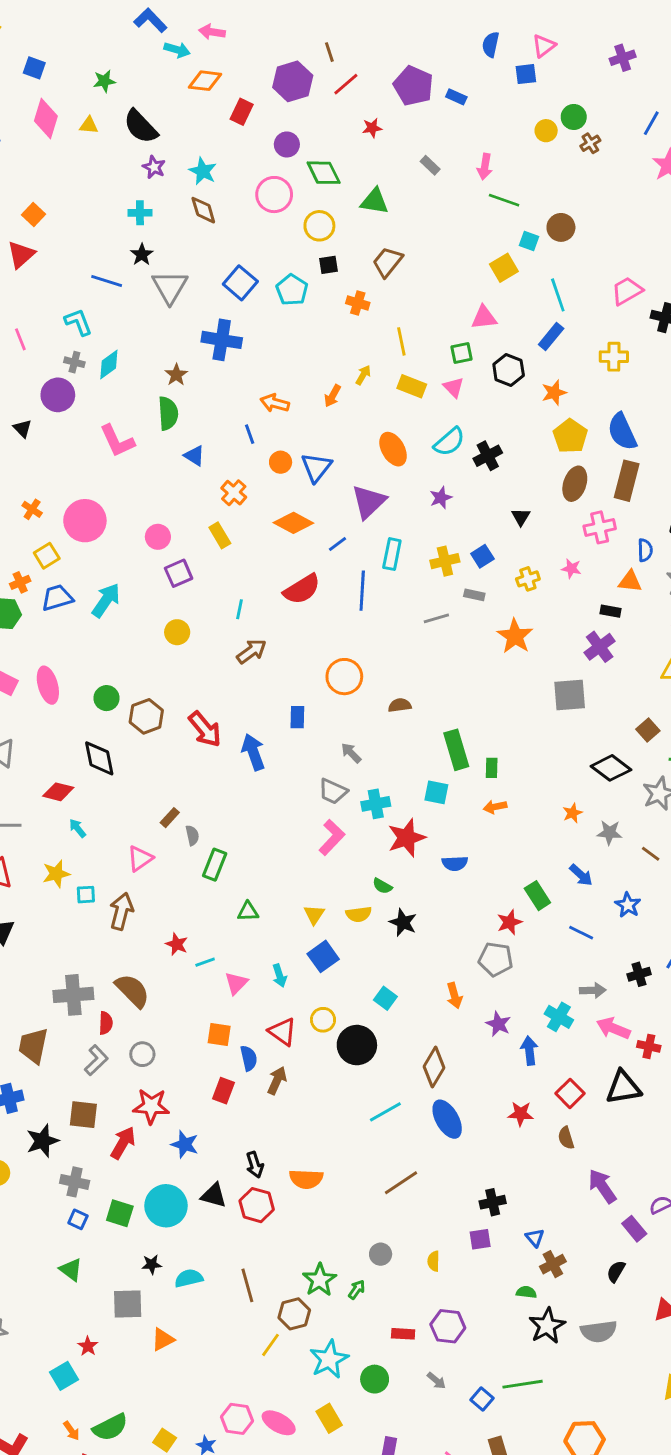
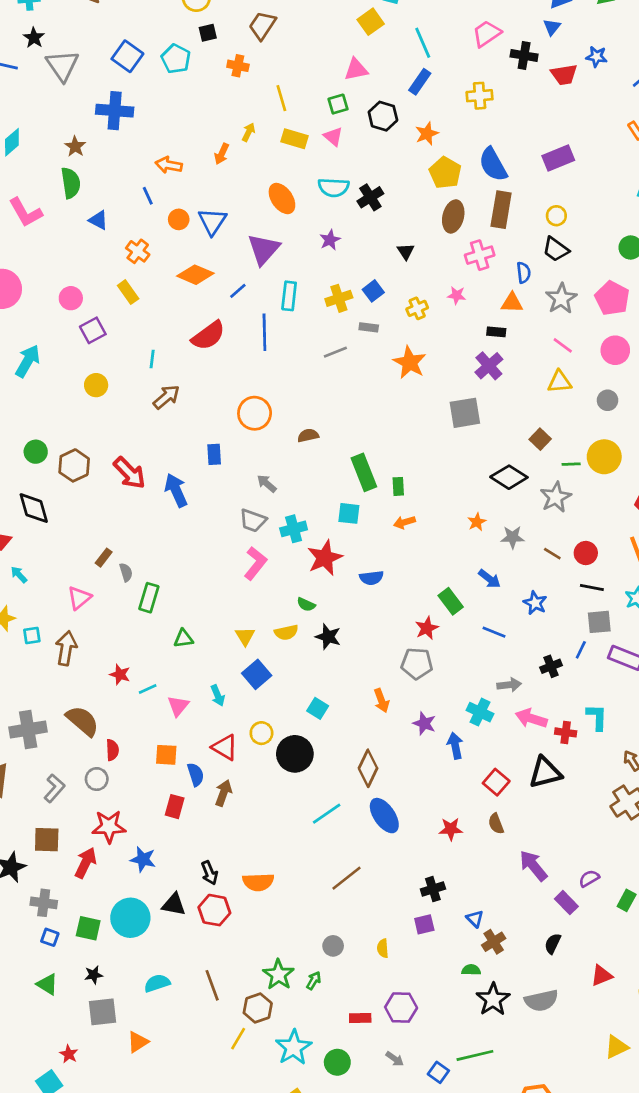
cyan semicircle: (449, 442) -> (334, 187), turned 48
red semicircle: (106, 1023) -> (112, 750), moved
red star: (521, 1114) -> (451, 829), moved
black star: (152, 1264) -> (94, 975), moved

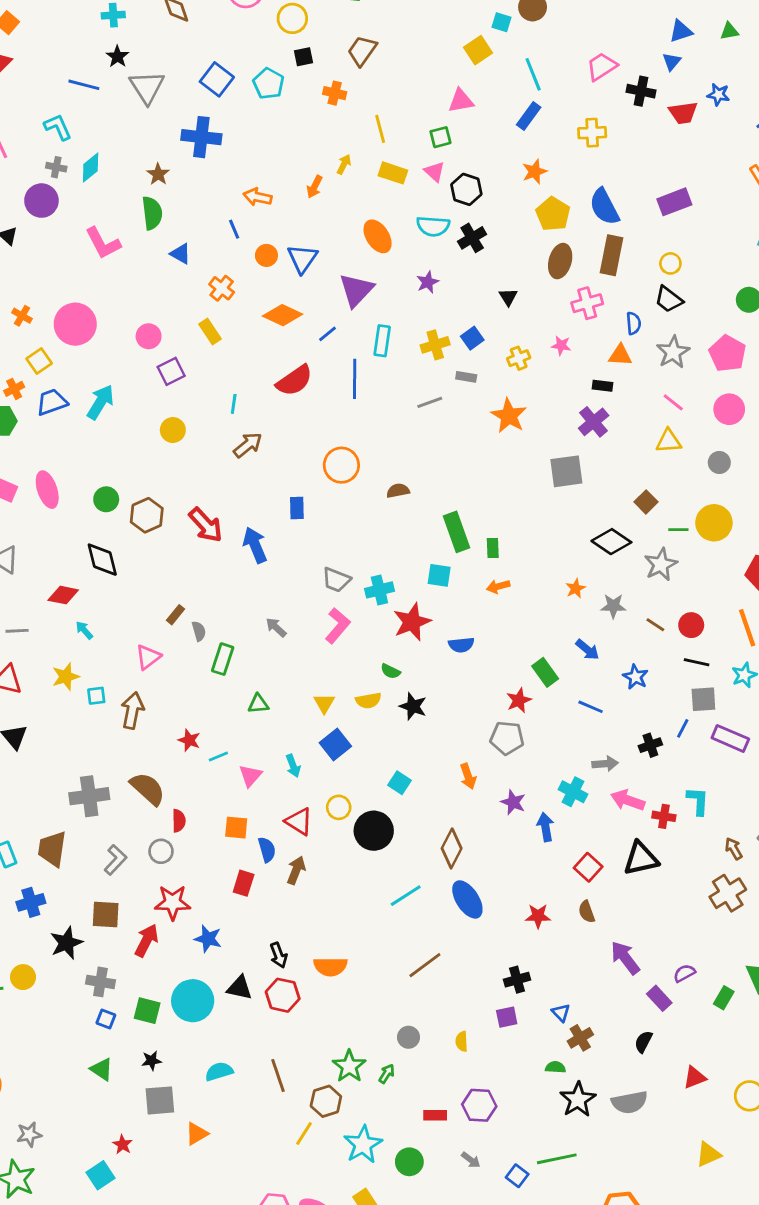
black hexagon: (383, 116) -> (466, 189), moved
gray arrow: (267, 484) -> (276, 627), moved

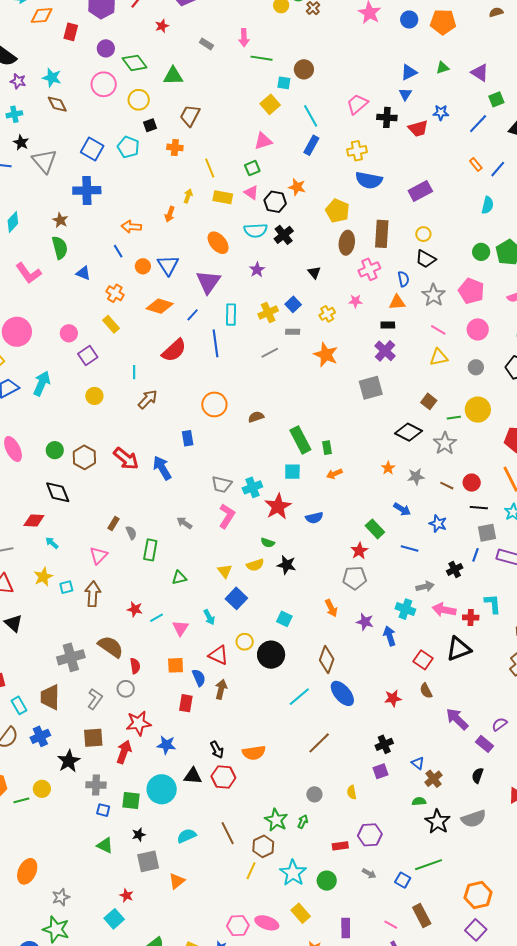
orange star: (535, 172) -> (297, 187), moved, turned -30
blue semicircle: (604, 207) -> (369, 180), moved, turned -44

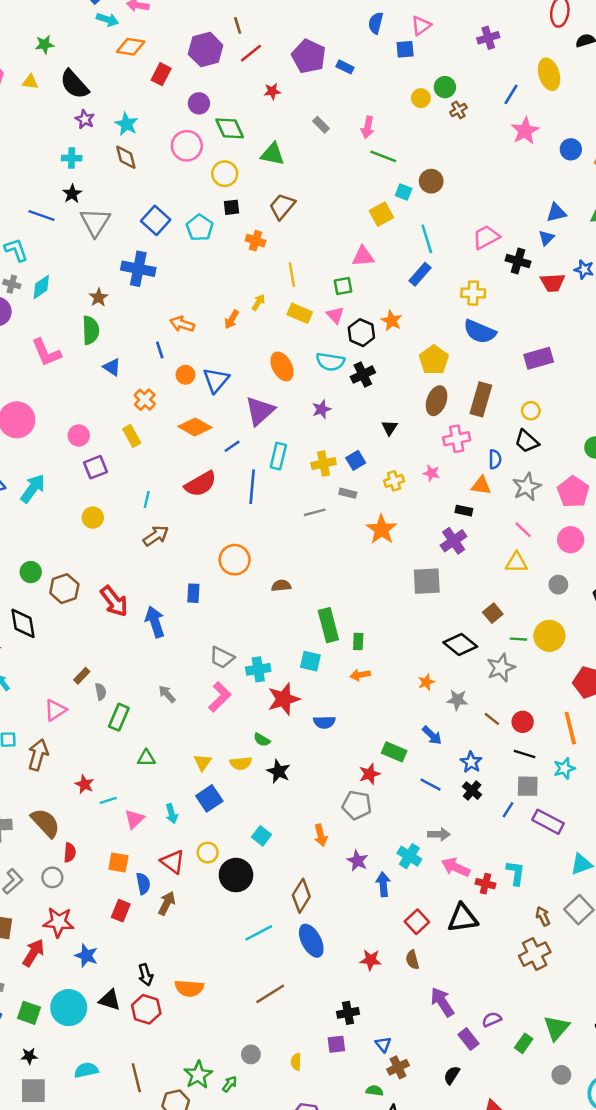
green rectangle: (375, 529) -> (394, 752), turned -36
black cross: (455, 569) -> (472, 791), moved, turned -35

